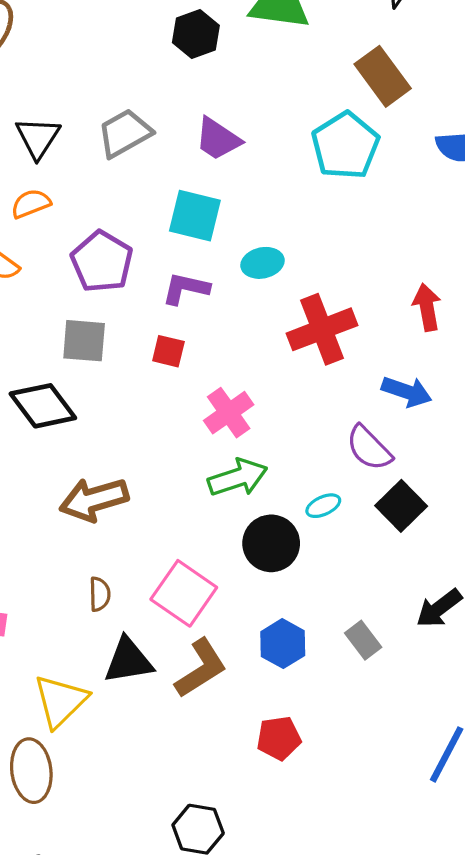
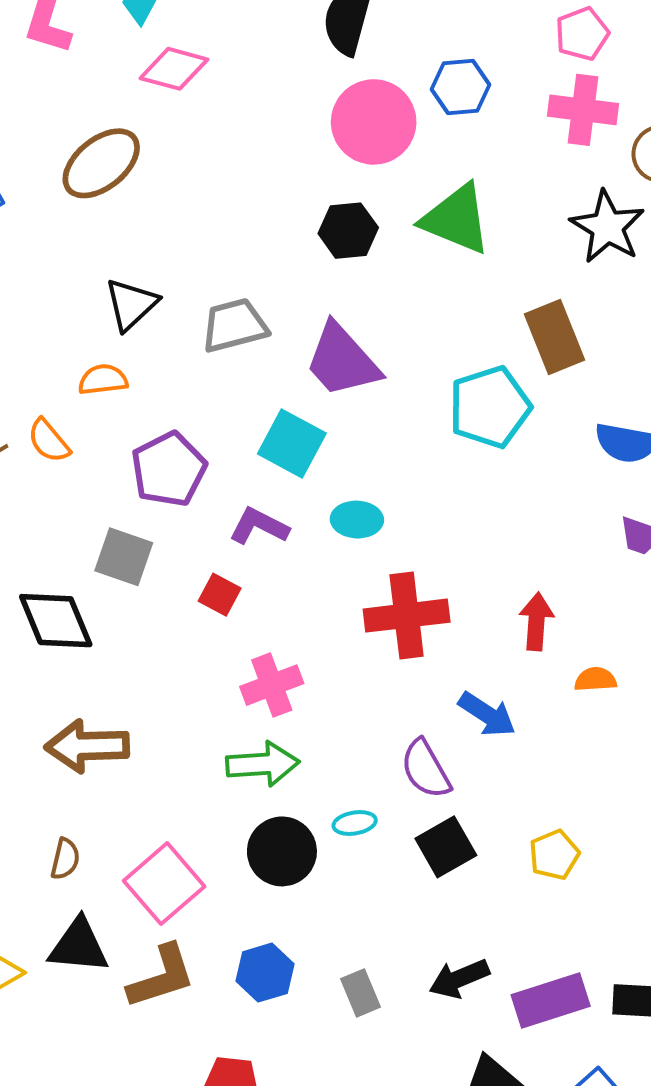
purple trapezoid: (218, 139) -> (342, 360), size x1.4

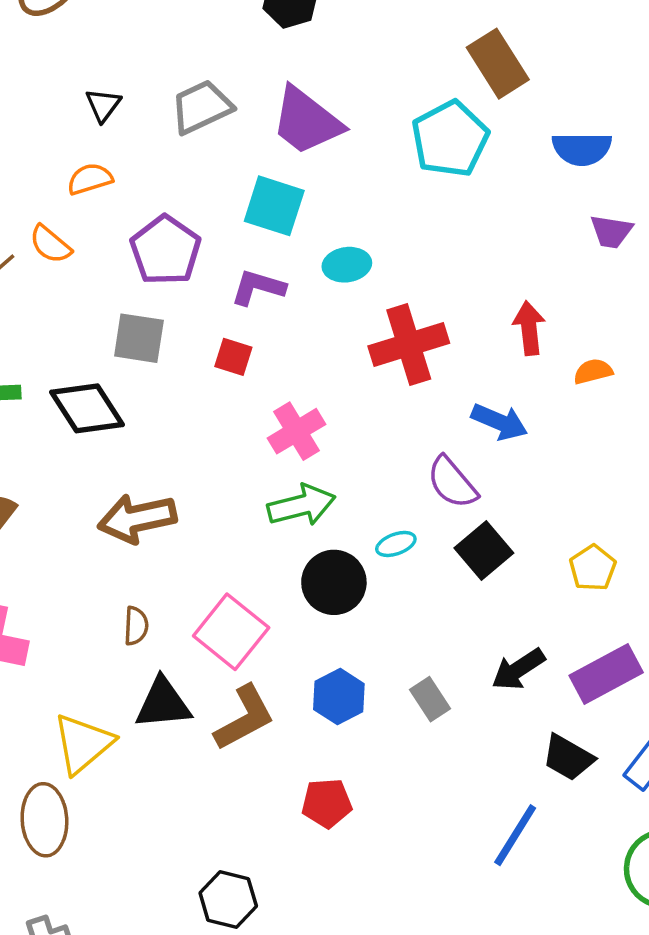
black triangle: (131, 304) -> (103, 105), size x0.7
yellow pentagon: (554, 855) -> (593, 568), moved

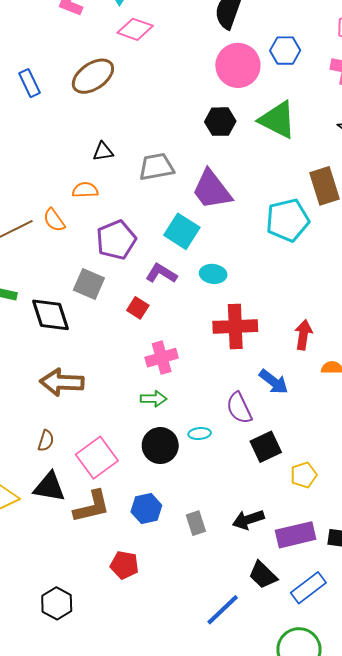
black triangle: (103, 105) -> (103, 152), turned 30
green arrow: (301, 505) -> (154, 399), size x0.7
black square: (484, 551) -> (266, 447), moved

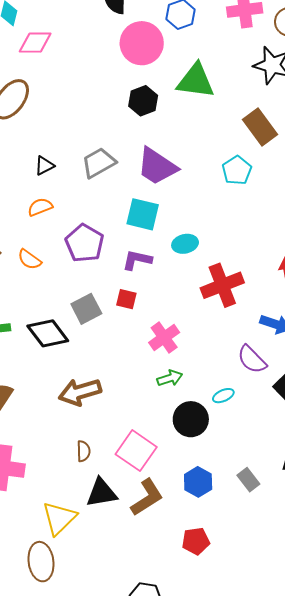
orange semicircle: (54, 220) -> (29, 259), moved
cyan pentagon: (288, 220) -> (237, 170), size x0.7
gray square: (89, 284) -> (86, 309), moved, turned -32

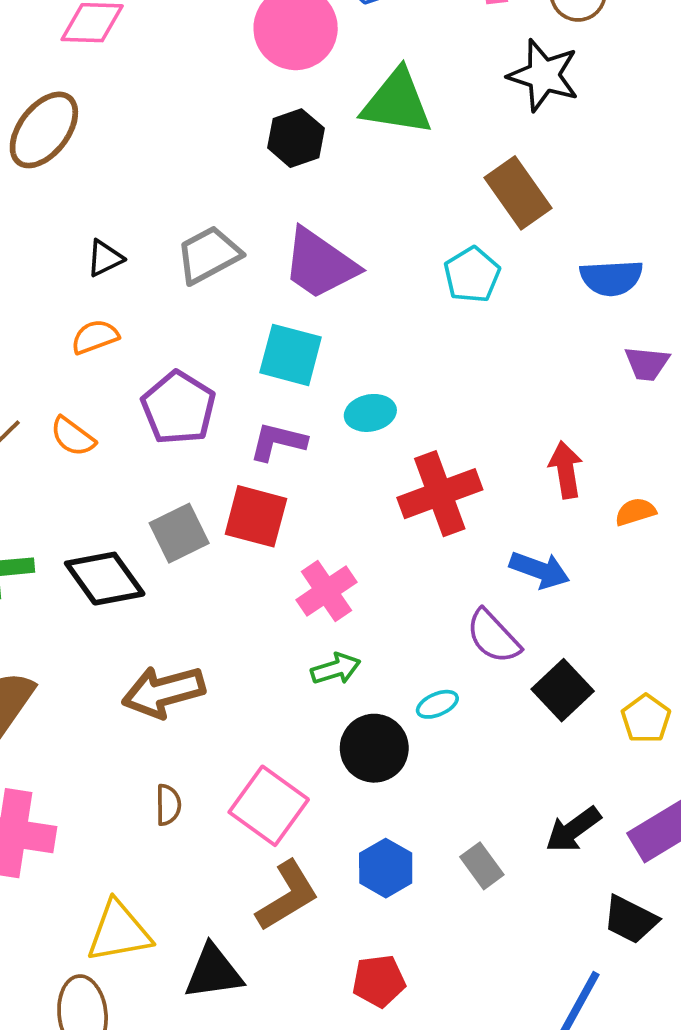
red square: (126, 299) -> (256, 516), size x1.6
black triangle: (102, 493) -> (213, 972), moved
yellow triangle: (59, 518) -> (119, 932), turned 33

